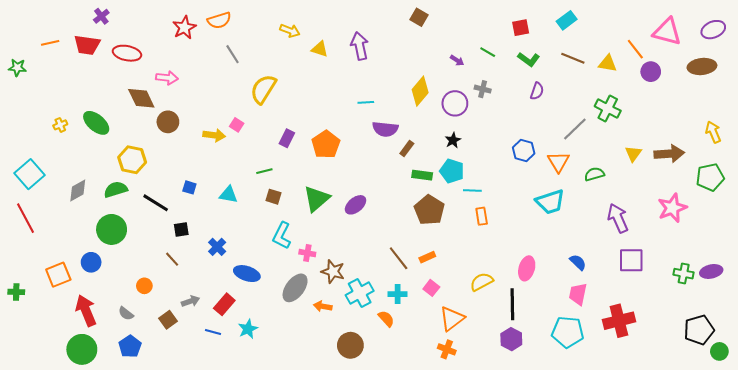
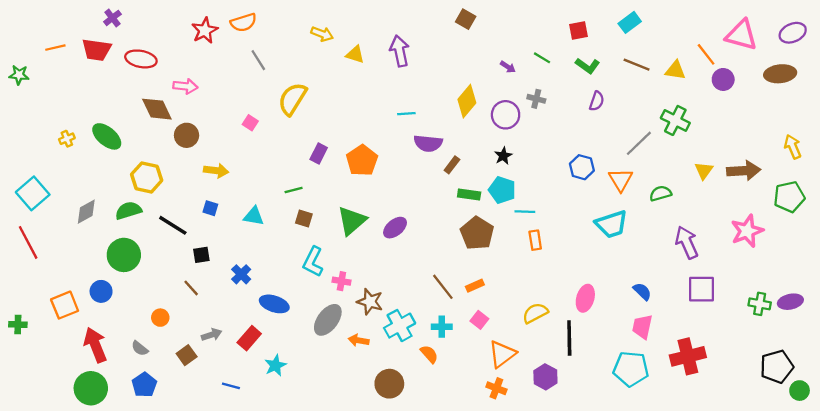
pink square: (237, 125) -> (250, 123), moved
yellow arrow: (214, 135) -> (216, 171), moved
blue line: (213, 332) -> (231, 386), moved
purple hexagon: (511, 339) -> (545, 377), moved

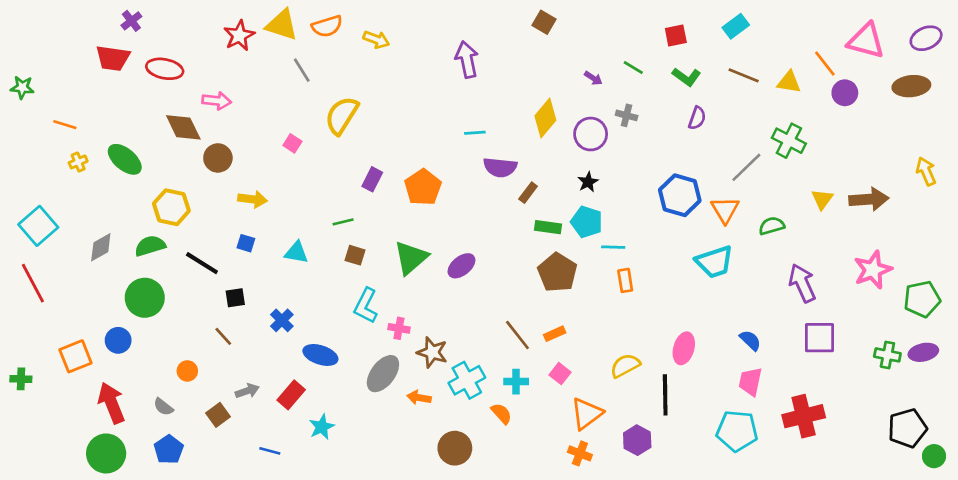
orange semicircle: (243, 22) -> (327, 26), moved
orange line: (55, 48) -> (65, 125), moved, turned 30
yellow triangle: (355, 54) -> (282, 25), moved, size x1.5
blue hexagon: (582, 167) -> (680, 195), size x1.4
green pentagon: (789, 197) -> (922, 299), moved

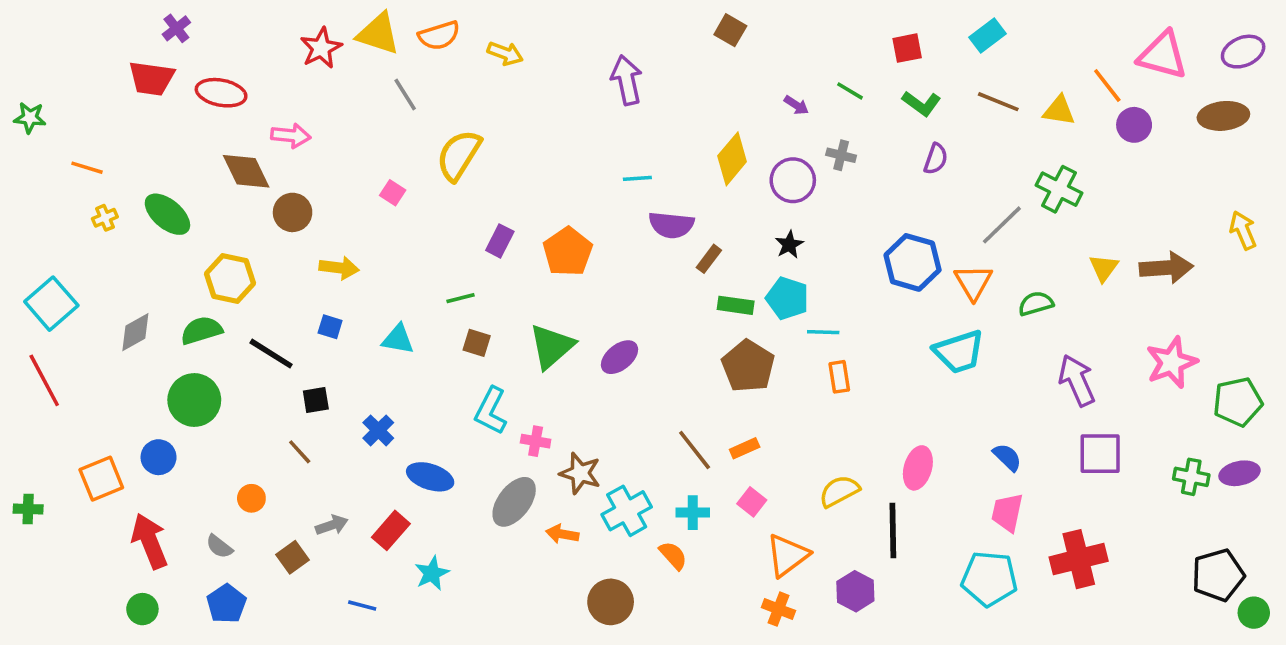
green circle: (106, 453) -> (142, 609), size x0.6

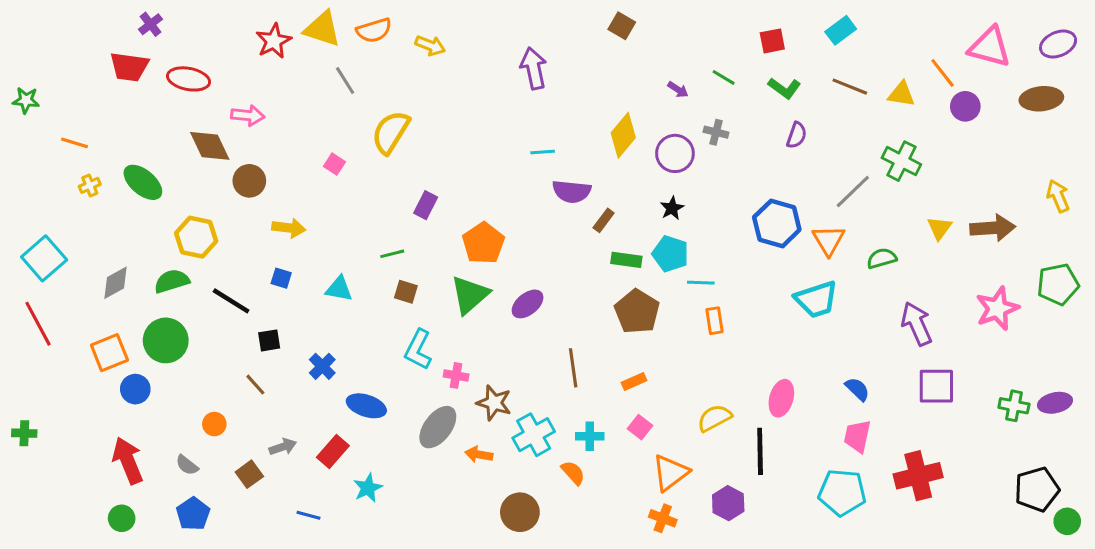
orange pentagon: (568, 252) -> (483, 243), moved
green pentagon: (1238, 402) -> (1058, 284), moved
brown line: (695, 450) -> (573, 368), moved, turned 30
orange square: (101, 479) -> (109, 353), moved

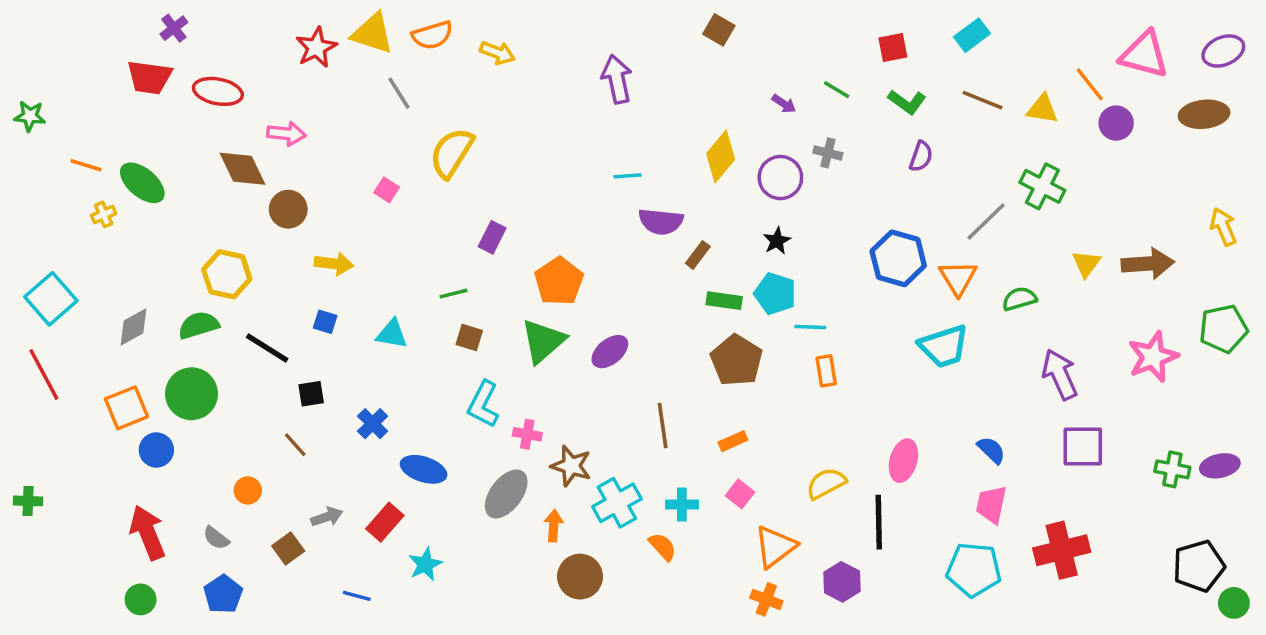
green ellipse: (143, 182) -> (142, 183), moved
orange arrow: (479, 454) -> (554, 526), turned 84
brown circle: (520, 512) -> (580, 577), moved

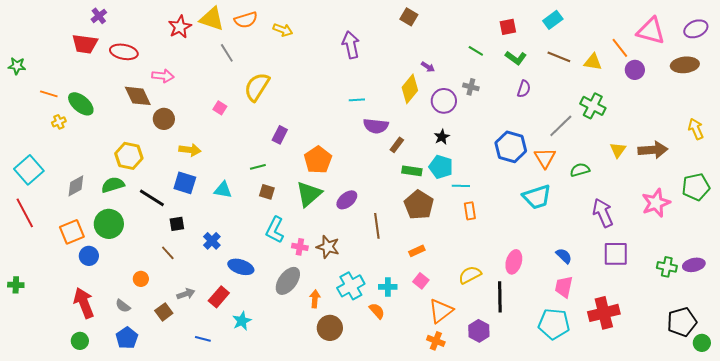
purple arrow: (784, 104) -> (428, 67), moved
blue square: (325, 322) -> (185, 183), size x1.6
brown line: (663, 425) -> (377, 226), moved
brown star: (571, 466) -> (328, 247), moved

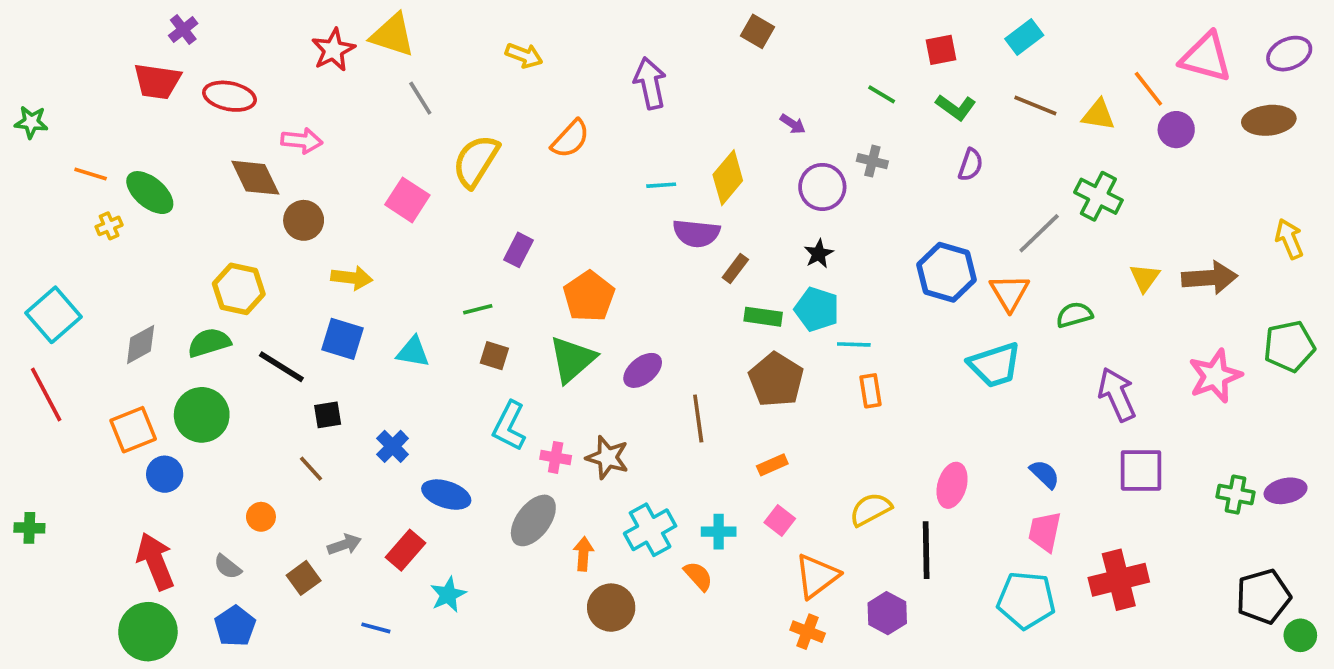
orange semicircle: (246, 20) -> (570, 139), moved, turned -30
yellow diamond: (410, 89) -> (728, 178), moved
pink square: (220, 108) -> (407, 200), size x1.6
green circle: (80, 341) -> (148, 632), size x1.8

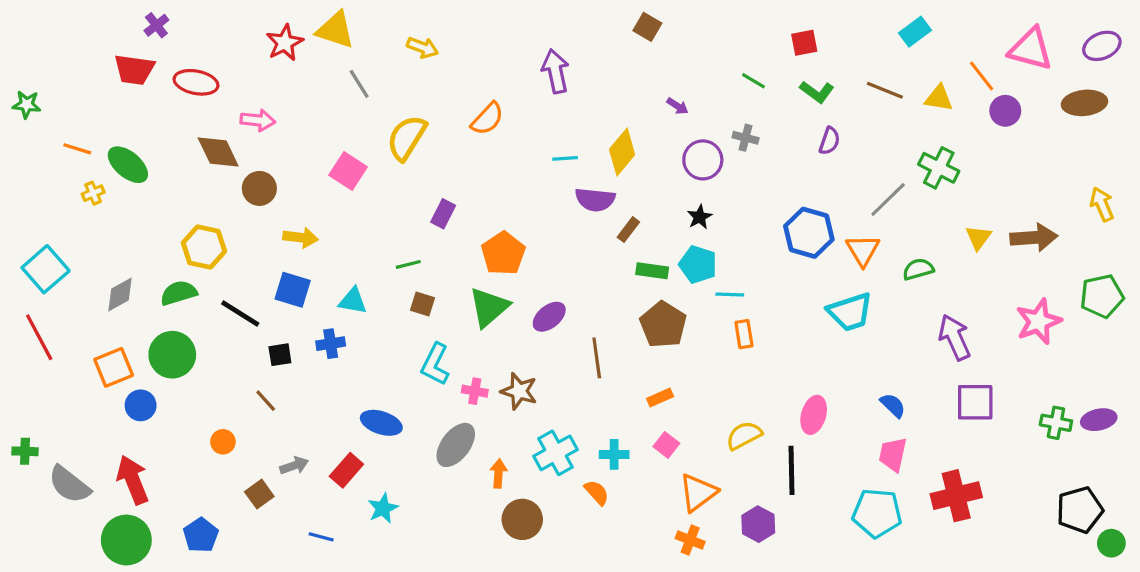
cyan rectangle: (1024, 37) -> (915, 32), moved
yellow arrow: (524, 55) -> (422, 47), moved
blue cross: (393, 446) -> (331, 344), moved, turned 36
gray semicircle: (228, 567) -> (69, 485), moved, size x1.8

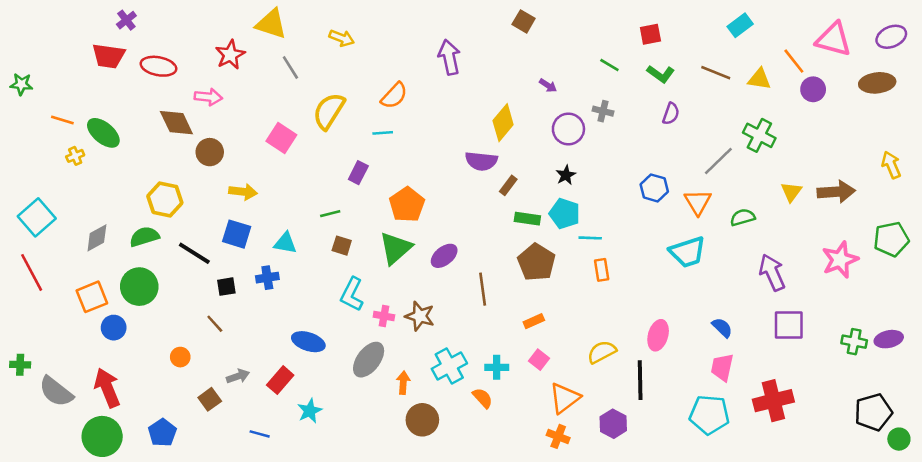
red star: (285, 43) -> (230, 55), moved
cyan line: (565, 158) -> (383, 133), moved
blue hexagon: (809, 233) -> (654, 188), size x0.7

